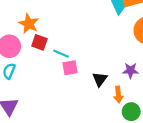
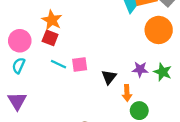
orange star: (29, 24) -> (52, 20), moved
cyan line: (61, 54) -> (58, 64), moved

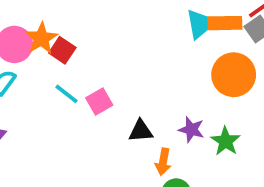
orange star: (52, 20) -> (41, 38), moved
pink square: (80, 64) -> (99, 102), turned -35
black triangle: (109, 77) -> (141, 131), turned 35

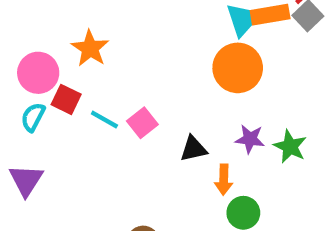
orange star: (41, 38) -> (90, 48), moved
red square: (62, 50) -> (66, 99), moved
orange circle: (234, 75) -> (238, 68), moved

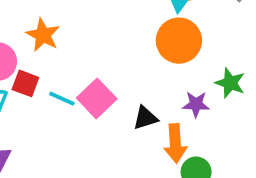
pink square: (142, 123) -> (97, 98), size x1.4
green star: (290, 146) -> (230, 83), moved
orange arrow: (224, 180) -> (175, 143), size x1.4

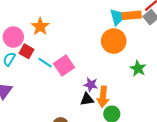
purple star: (196, 104) -> (91, 85), moved
black triangle: (145, 118) -> (87, 99), moved

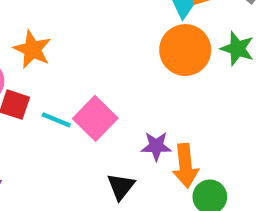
green star: (138, 68) -> (237, 49), moved
black triangle: (87, 99) -> (121, 186), moved, turned -32

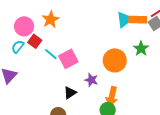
orange circle: (185, 50) -> (115, 60), moved
orange arrow: (185, 166) -> (112, 96), moved

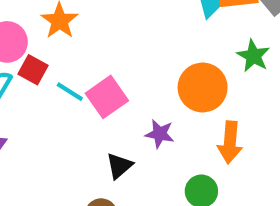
orange arrow: (112, 96) -> (230, 142), moved

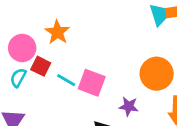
pink square: (107, 97) -> (92, 83), turned -32

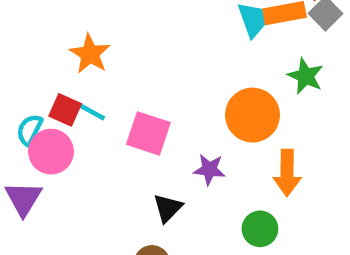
pink circle: (22, 48) -> (51, 152), moved
cyan line: (66, 80) -> (90, 111), moved

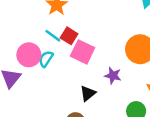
red square: (65, 110) -> (69, 36), moved
cyan semicircle: (29, 130) -> (46, 59), moved

